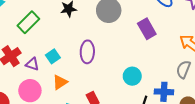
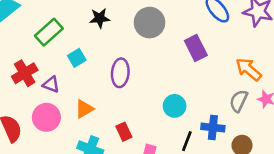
cyan square: (53, 56) -> (77, 58), moved

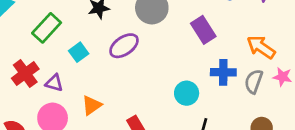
purple ellipse: (120, 73) -> (124, 46), moved, turned 56
blue cross: (213, 128) -> (223, 72), moved

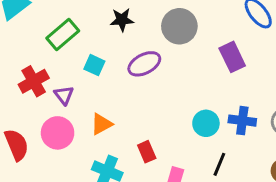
cyan square: (79, 52) -> (94, 65), turned -36
blue cross: (223, 72) -> (242, 121), moved
purple triangle: (54, 83) -> (64, 95), turned 30

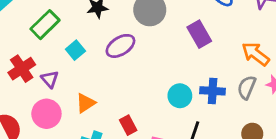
cyan square: (94, 65) -> (75, 50), turned 30

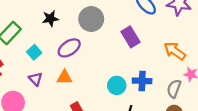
purple triangle: (50, 79) -> (36, 79), moved
gray semicircle: (247, 87) -> (174, 89), moved
orange triangle: (86, 103) -> (64, 77), moved, turned 35

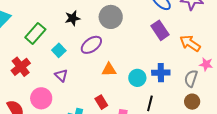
purple rectangle: (130, 37) -> (160, 30), moved
orange triangle: (64, 77) -> (109, 70), moved

